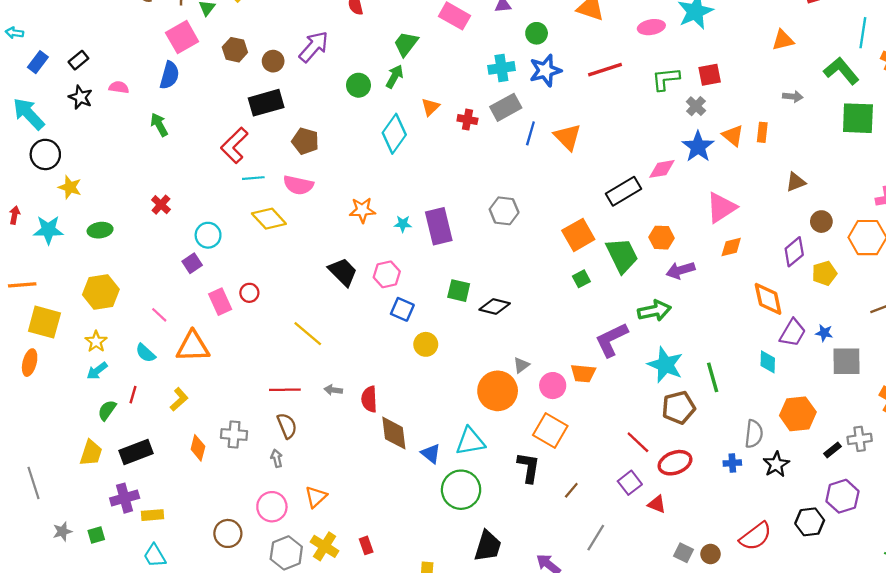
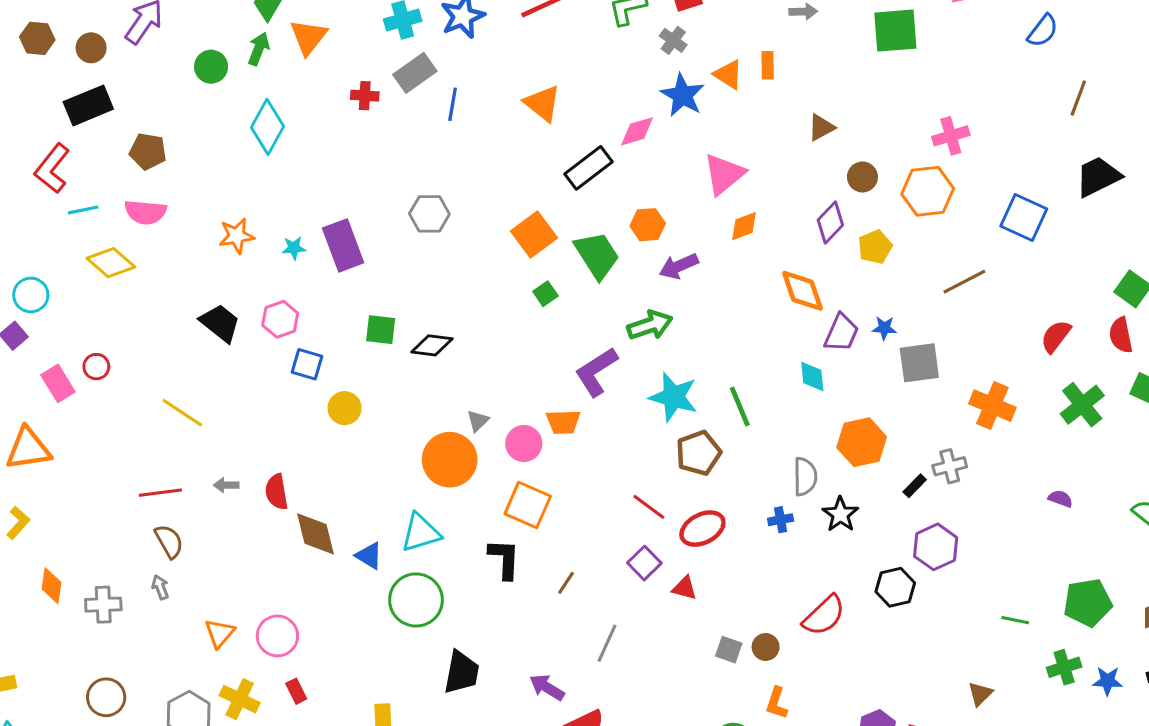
orange triangle: (430, 107) -> (308, 37), moved, size x1.5
orange triangle: (568, 137) -> (542, 103), moved
gray cross: (234, 434) -> (103, 605), moved
pink circle: (272, 507) -> (277, 636), moved

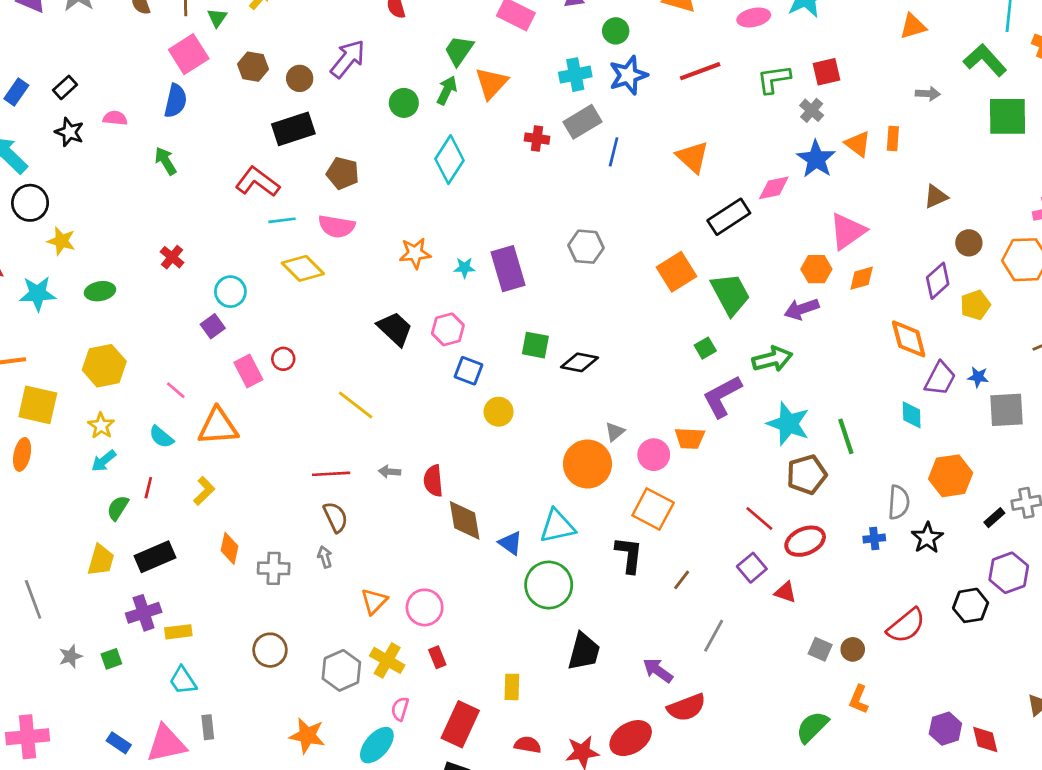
red L-shape: (52, 169) -> (257, 182), turned 84
orange hexagon: (648, 225) -> (816, 269), moved
green square: (545, 294) -> (705, 348), moved

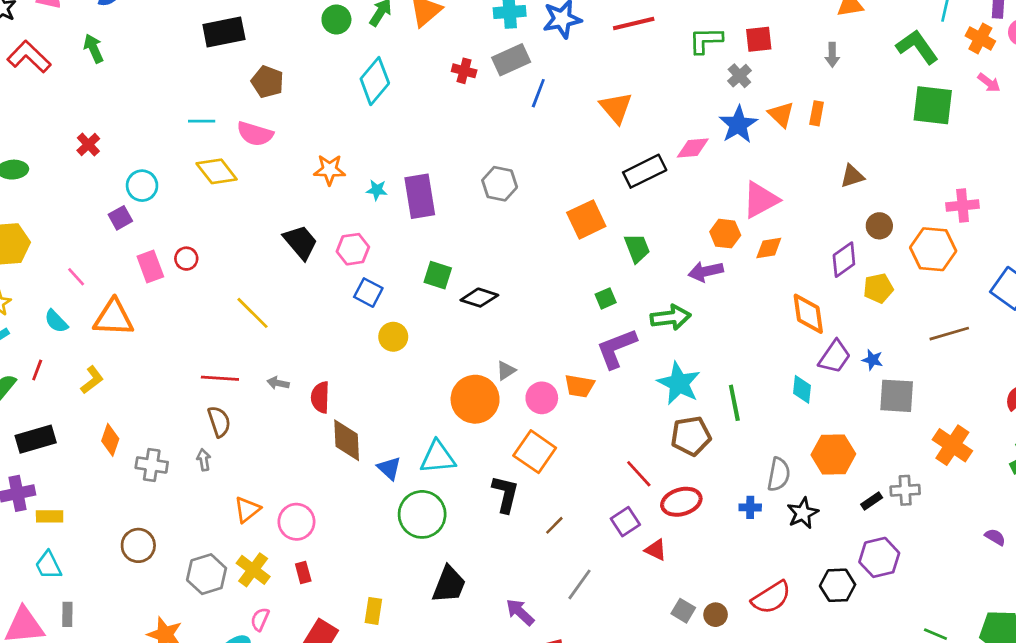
gray arrow: (928, 94) -> (832, 55), moved, turned 80
red L-shape: (257, 182) -> (29, 57), moved
green trapezoid: (730, 294) -> (637, 248), size x0.7

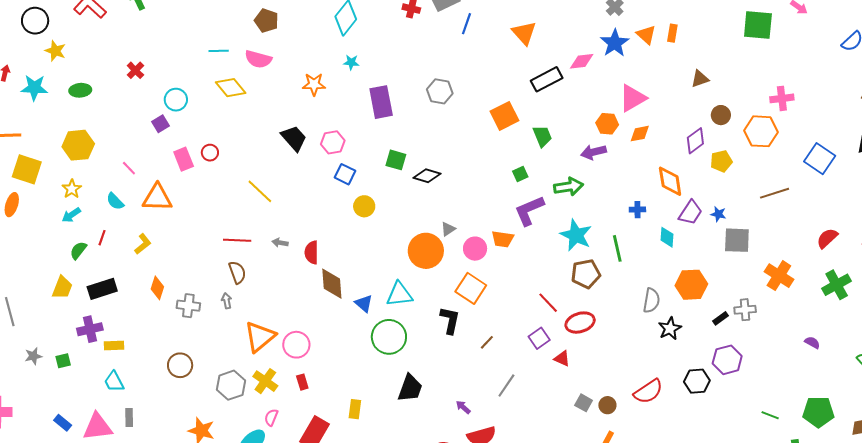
cyan star: (377, 190) -> (351, 62), moved
blue cross: (750, 507) -> (637, 210), moved
orange triangle: (247, 510) -> (260, 337), size x1.6
purple arrow: (520, 612) -> (463, 407), size x0.7

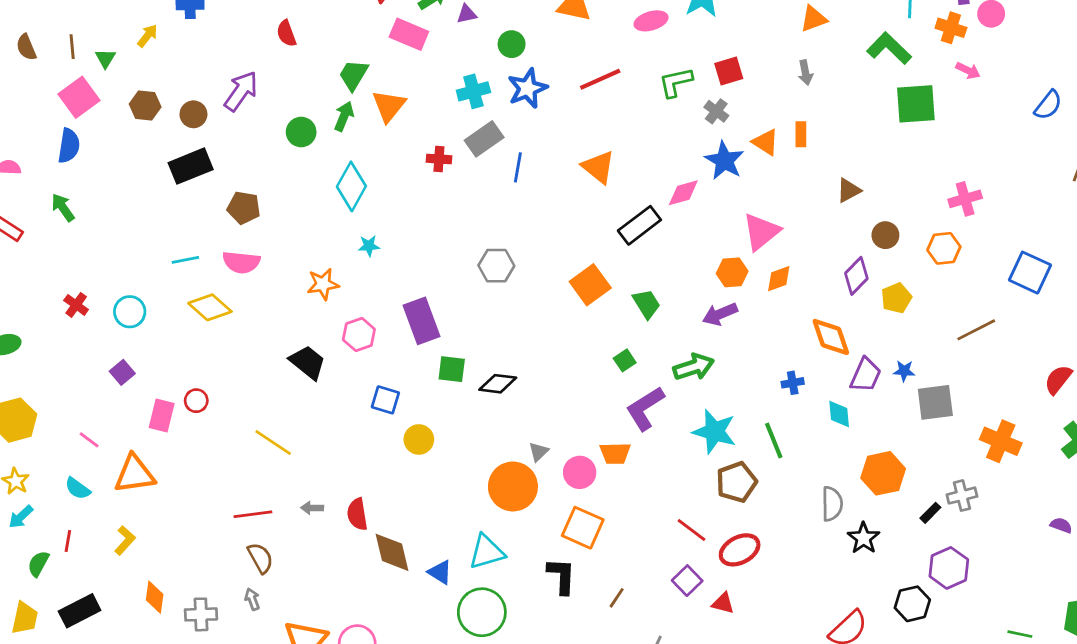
cyan circle: (176, 100) -> (130, 312), moved
purple rectangle: (381, 102) -> (421, 321), moved
orange hexagon: (761, 131) -> (944, 248), size x0.7
pink hexagon: (333, 142) -> (359, 335), moved
pink rectangle: (184, 159) -> (162, 415), turned 45

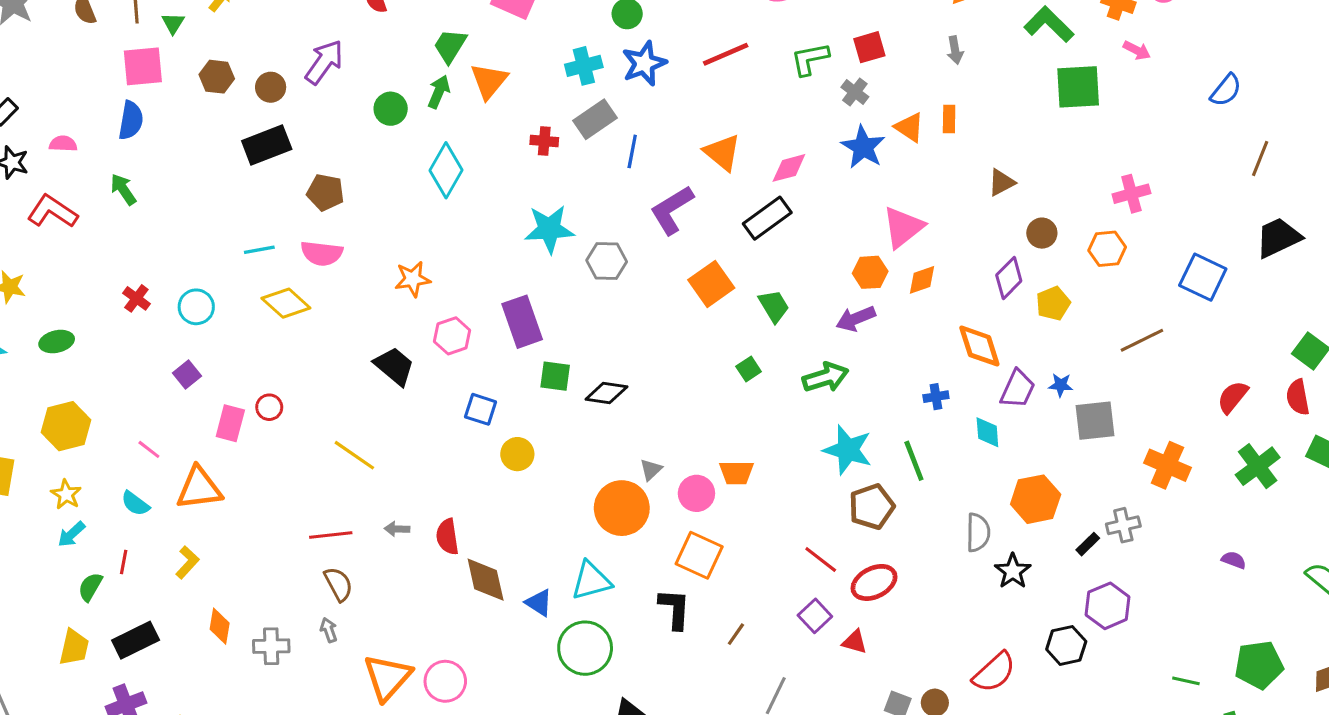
pink square: (79, 97) -> (143, 66), turned 30
pink diamond: (683, 193) -> (789, 168), moved
cyan star: (369, 246) -> (549, 229), moved, size x2.0
purple L-shape: (645, 408) -> (672, 210), moved

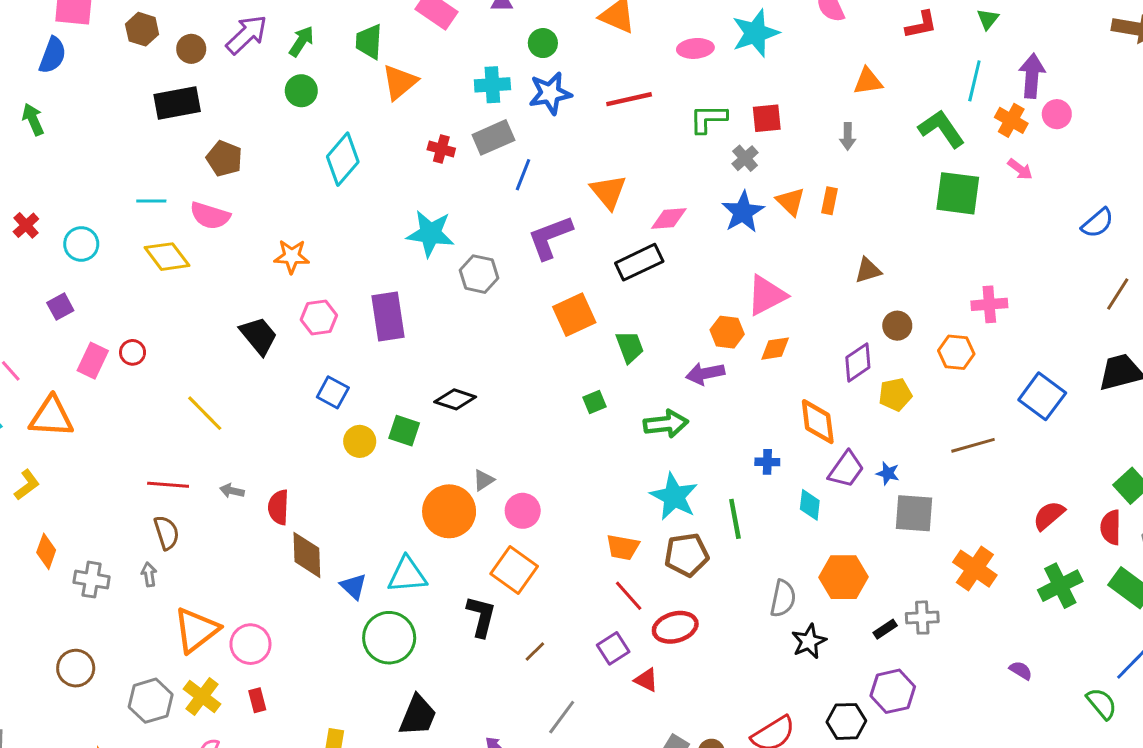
green trapezoid: (450, 46) -> (369, 42), turned -39
green arrow: (439, 92) -> (301, 41), moved
green square: (555, 376) -> (404, 431), moved
orange trapezoid: (736, 473) -> (623, 547), moved

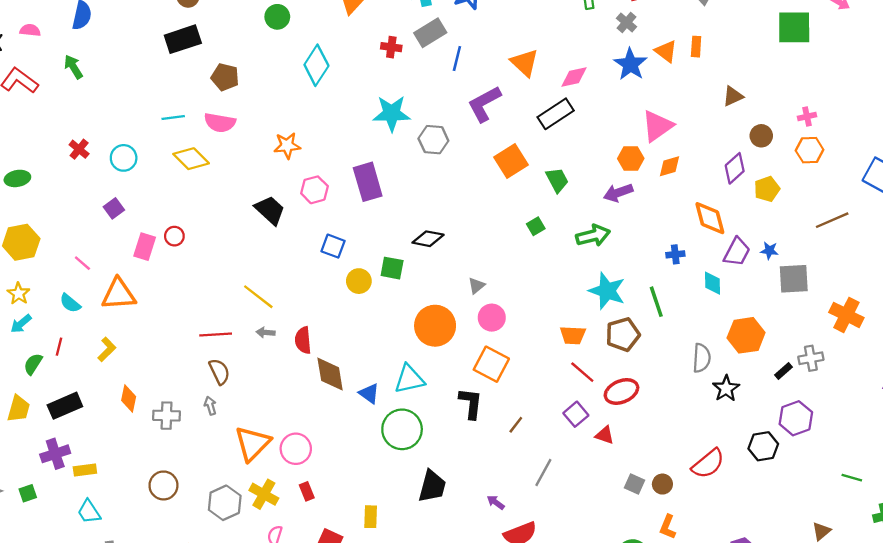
pink cross: (989, 304) -> (807, 116), moved, size x0.7
yellow line: (205, 413) -> (258, 297), moved
gray triangle: (484, 480) -> (476, 286), moved

